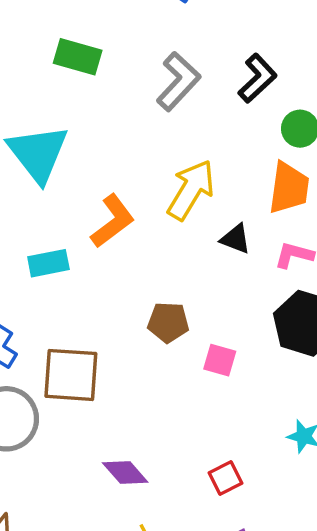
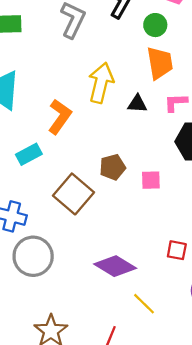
brown square: (71, 375) -> (73, 194), moved, turned -36
purple diamond: (125, 473) -> (115, 266), size x1.4
red square: (226, 478) -> (177, 250), turned -35

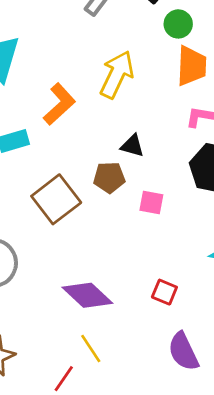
green circle: (155, 25) -> (178, 24), moved
black triangle: (137, 104) -> (132, 146), moved
yellow line: (144, 304) -> (91, 348), moved

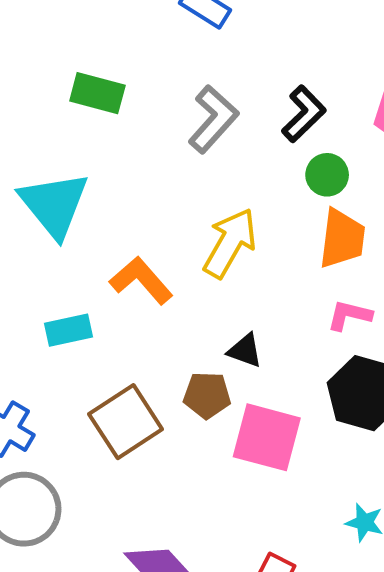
orange L-shape: (59, 104) -> (141, 280), turned -93
pink square: (151, 203) -> (267, 437), size x1.8

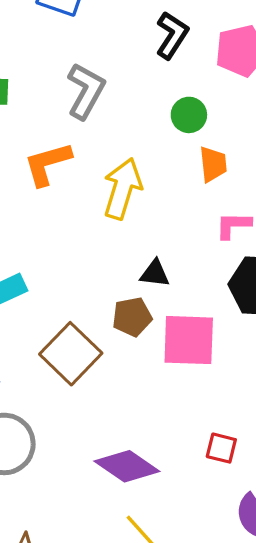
black L-shape: (304, 114) -> (172, 35), moved
orange trapezoid: (342, 239) -> (213, 164), size x0.7
orange L-shape: (141, 280) -> (48, 164), moved, turned -52

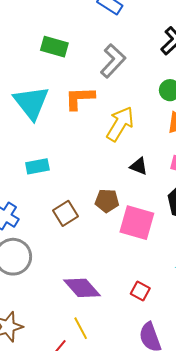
black triangle: (155, 273) -> (139, 166), moved
brown square: (71, 354) -> (65, 213), size x0.7

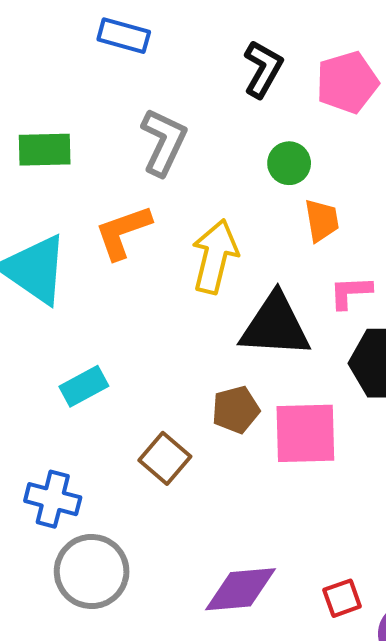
black triangle: (139, 166) -> (275, 326), size x2.0
purple diamond: (82, 288) -> (241, 589), turned -36
red square: (140, 291) -> (342, 598), moved, turned -30

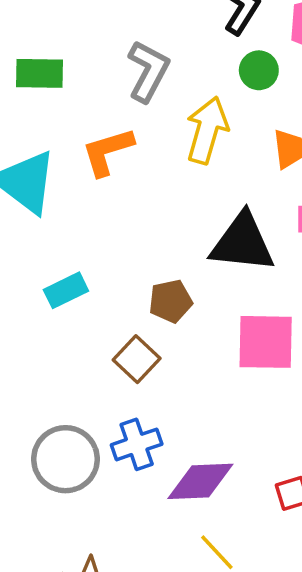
green circle: (289, 163) -> (259, 70), moved
yellow arrow: (215, 256) -> (207, 130), moved
brown pentagon: (236, 410) -> (171, 301), moved
blue cross: (53, 499) -> (137, 444), moved, turned -36

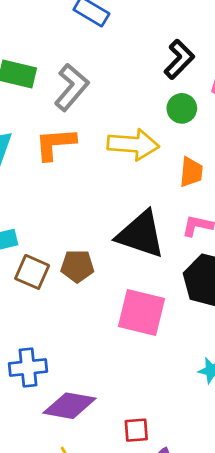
gray L-shape: (148, 71) -> (72, 87), moved
yellow arrow: (207, 130) -> (133, 144), turned 66
brown square: (137, 359) -> (32, 272), moved, turned -32

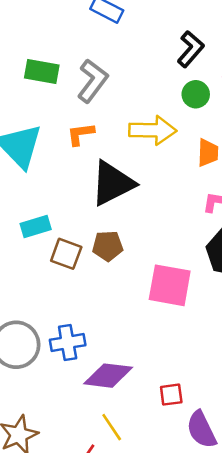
orange L-shape: (55, 144) -> (81, 134), size x0.7
black triangle: (141, 234) -> (112, 183), moved, turned -42

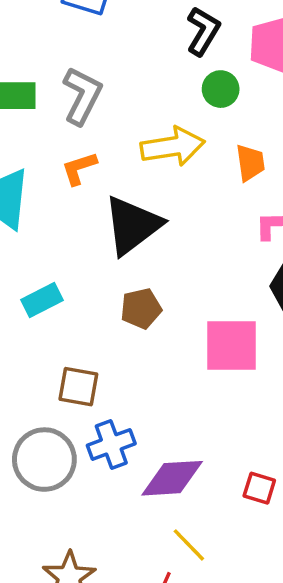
brown square: (66, 254) -> (78, 387), moved
red square: (171, 395) -> (259, 488), turned 35

